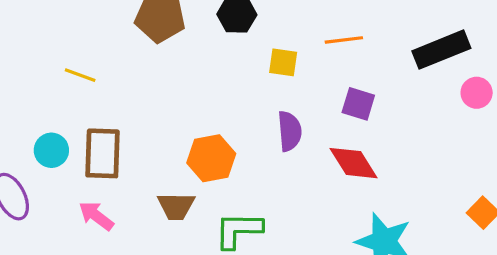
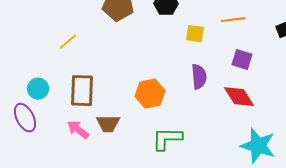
yellow line: (80, 75) -> (68, 42), turned -60
cyan circle: (51, 150) -> (38, 89), moved
brown trapezoid: (176, 206) -> (108, 124), moved

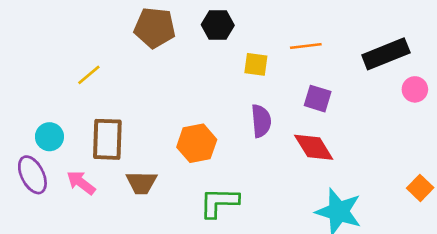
pink arrow: (78, 130) -> (81, 183), moved

